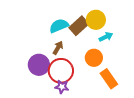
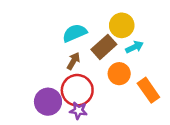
brown rectangle: (79, 26) -> (104, 47), moved
purple circle: (39, 65) -> (48, 102), moved
orange rectangle: (109, 79) -> (148, 90), moved

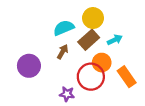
yellow circle: (122, 25) -> (93, 18), moved
red circle: (77, 90) -> (91, 77), moved
purple circle: (48, 102) -> (29, 66), moved

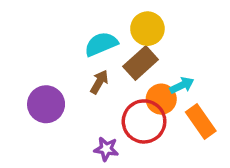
cyan arrow: (115, 40) -> (182, 85), moved

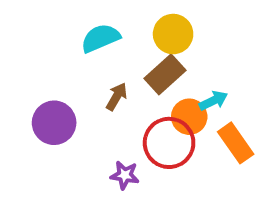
cyan semicircle: (101, 44) -> (100, 38), moved

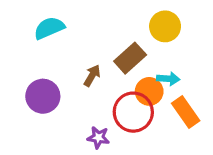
yellow circle: (173, 34) -> (165, 26), moved
cyan semicircle: (100, 38) -> (49, 28), moved
cyan arrow: (213, 101) -> (168, 79), turned 30

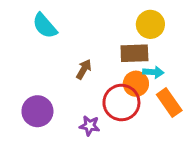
cyan semicircle: (49, 28) -> (45, 26), turned -108
brown rectangle: (130, 58) -> (134, 53), moved, turned 40
purple circle: (43, 96) -> (37, 111), moved

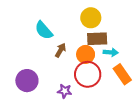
yellow circle: (150, 24) -> (91, 18), moved
cyan semicircle: (45, 26) -> (44, 30), moved
orange circle: (136, 84) -> (86, 54), moved

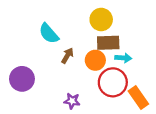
red circle: (88, 74) -> (113, 82), moved
orange rectangle: (122, 74) -> (138, 97), moved
purple circle: (27, 81) -> (22, 79), moved

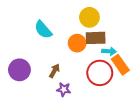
brown arrow: (67, 56) -> (54, 71), moved
orange circle: (95, 60) -> (77, 43), moved
orange rectangle: (138, 97) -> (120, 65), moved

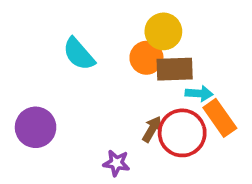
orange circle: (77, 43) -> (146, 58), moved
brown arrow: (54, 71) -> (152, 129), moved

